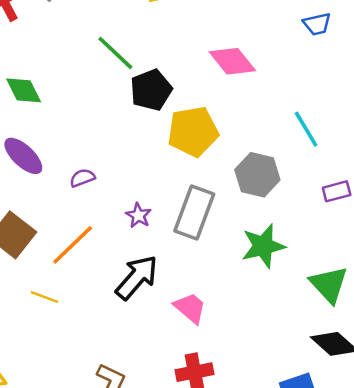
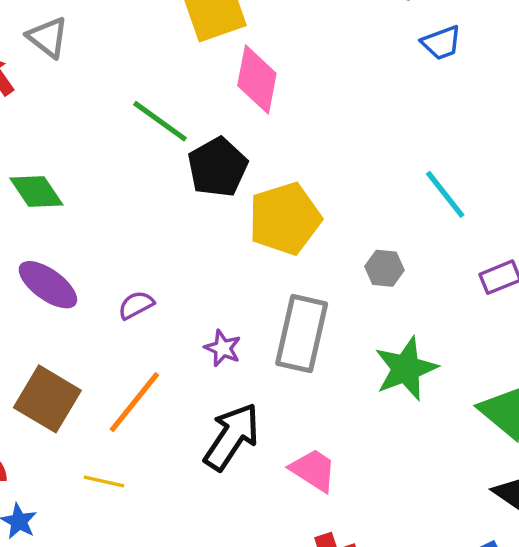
pink diamond: (232, 61) -> (257, 80), moved, turned 57
gray hexagon: (257, 175) -> (384, 268), size x0.6

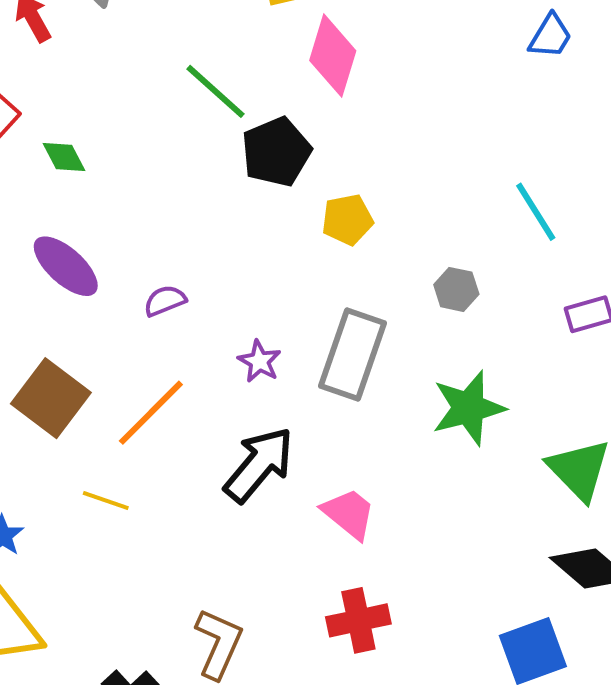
blue trapezoid: (441, 43) -> (550, 36), turned -45
green diamond: (36, 191) -> (64, 157), size x0.7
yellow pentagon: (285, 219) -> (347, 220), size x0.6

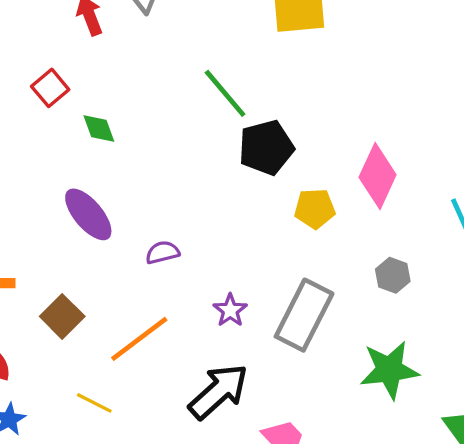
pink diamond: (333, 56) -> (378, 176), moved
brown square: (51, 398) -> (62, 316), size x0.7

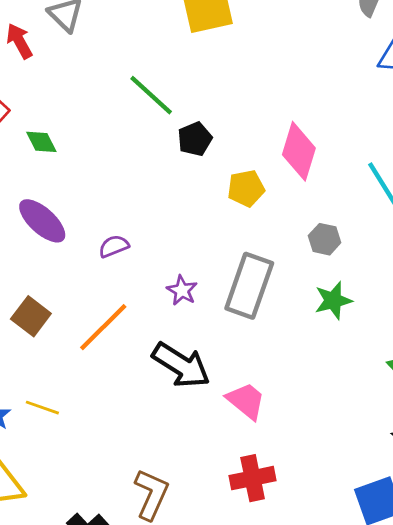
black pentagon: (266, 148) -> (195, 139), size x0.7
green star: (389, 370) -> (333, 301), moved, size x0.7
black arrow: (218, 391) -> (181, 365), turned 82
yellow line: (94, 403) -> (42, 408), moved

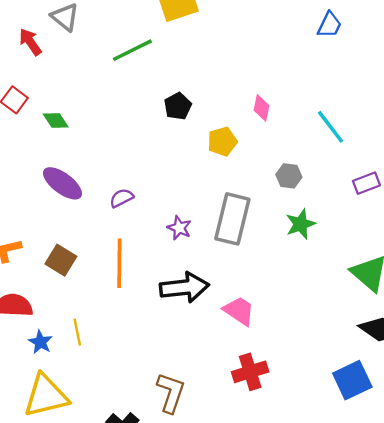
green line: (151, 95) -> (132, 50), moved, turned -63
pink diamond: (299, 151) -> (262, 108), size x0.6
orange line: (103, 327) -> (119, 263), turned -39
black arrow: (181, 365) -> (184, 287), turned -33
yellow line: (42, 408) -> (77, 332), turned 65

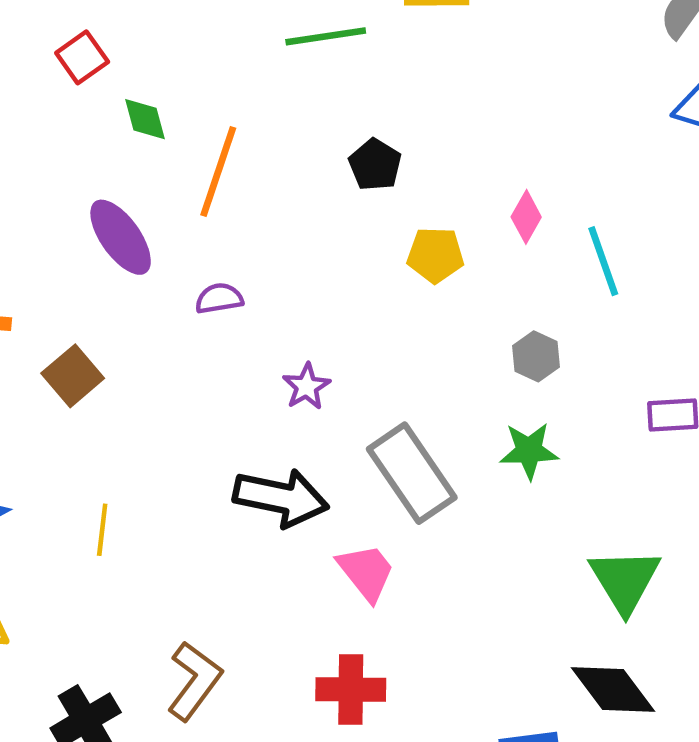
black pentagon: (178, 106) -> (375, 165), turned -30
cyan line: (330, 127) -> (603, 261), moved
gray rectangle: (232, 219) -> (412, 473), moved, turned -66
orange line: (119, 263) -> (218, 172), moved
yellow line: (77, 332) -> (102, 530), moved

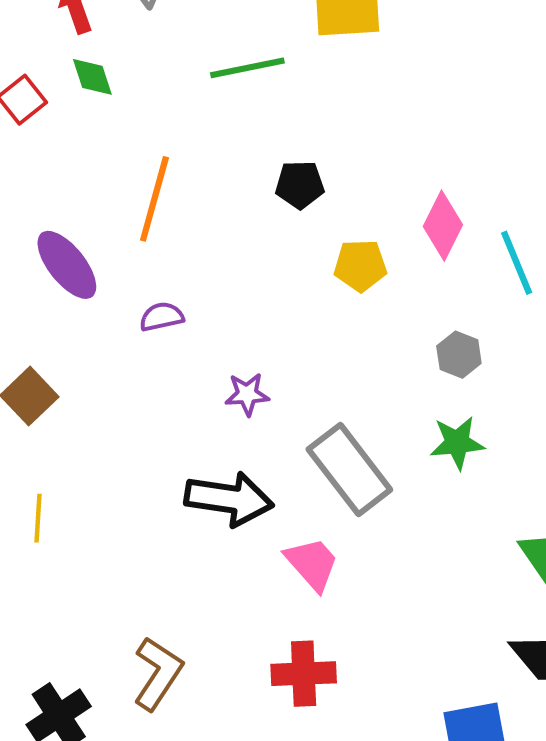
green diamond: (145, 119) -> (92, 77), moved
black pentagon: (375, 165) -> (300, 185), turned -30
pink diamond: (526, 217) -> (443, 226), size x1.4
purple star: (306, 386) -> (247, 394), turned 30
yellow line: (102, 530) -> (38, 518), moved

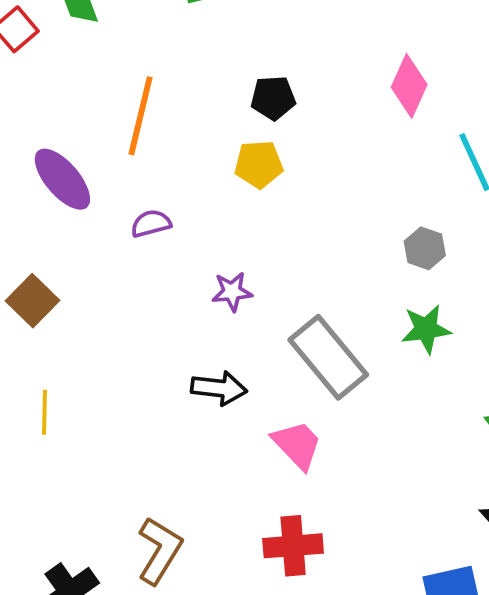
pink diamond: (443, 226) -> (409, 86), moved
yellow pentagon: (360, 265) -> (259, 164), moved
black arrow: (229, 499) -> (219, 388), size x0.7

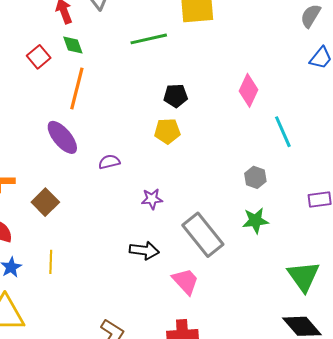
orange line: (140, 116) -> (77, 89), moved

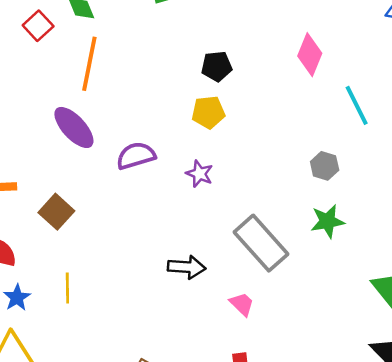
purple semicircle: (109, 162) -> (136, 156), size x1.4
purple star: (152, 199) -> (199, 174), moved, turned 30
pink trapezoid: (186, 281) -> (242, 304), size x0.7

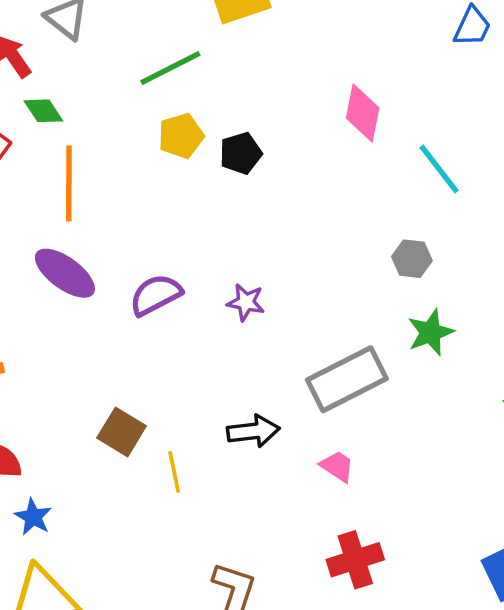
yellow pentagon: (208, 112) -> (181, 136), moved
brown square: (56, 212) -> (122, 432), moved
gray rectangle: (261, 243) -> (347, 379), turned -64
yellow line: (67, 288) -> (174, 472), moved

